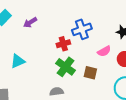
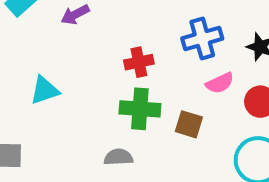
blue cross: (82, 29) -> (202, 39), moved
green cross: (66, 67) -> (140, 109), turned -36

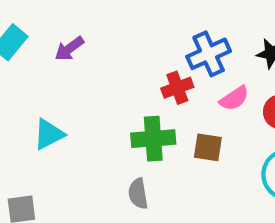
red cross: (139, 62) -> (177, 88), moved
gray semicircle: (118, 157) -> (138, 194), turned -88

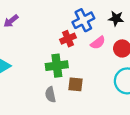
brown square: (208, 147) -> (75, 84), moved

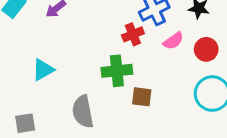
gray semicircle: (50, 95) -> (83, 112), moved, size x1.5

